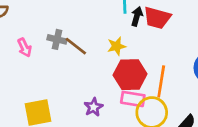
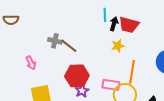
yellow star: (117, 46) -> (118, 46), moved
pink arrow: (25, 48) -> (31, 63), moved
red hexagon: (130, 75) -> (77, 76), moved

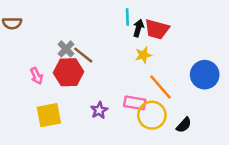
gray cross: (55, 41) -> (66, 49), turned 32
orange line: (132, 72) -> (161, 87), turned -50
red hexagon: (77, 76) -> (68, 72), moved

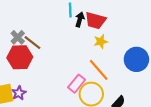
yellow star: (143, 55) -> (101, 42), moved
pink rectangle: (135, 103) -> (77, 84), turned -60
purple star: (99, 110) -> (19, 93), moved

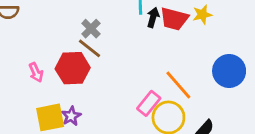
gray cross: (18, 37) -> (91, 29), moved
yellow star: (101, 42) -> (202, 15), moved

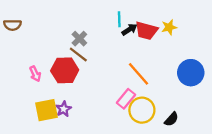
black arrow: (153, 17) -> (129, 30), turned 42
orange line: (178, 85) -> (139, 74), moved

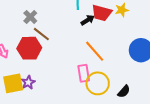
black arrow: (129, 30) -> (88, 20), moved
gray cross: (79, 39) -> (30, 17), moved
pink rectangle: (126, 99) -> (84, 73), turned -48

